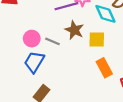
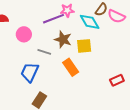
pink circle: (32, 39) -> (24, 34), moved
orange rectangle: (104, 68) -> (71, 67), moved

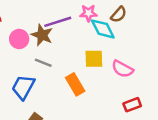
pink star: (67, 10) -> (88, 13), moved
pink semicircle: (116, 16) -> (122, 69), moved
brown star: (63, 39) -> (42, 35), moved

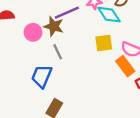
gray line: (43, 63) -> (58, 52), turned 49
orange rectangle: (75, 84) -> (125, 66), moved

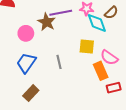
pink circle: (33, 32) -> (26, 33), moved
gray line: (58, 52) -> (59, 62), moved

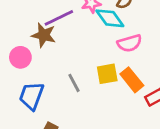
yellow square: (87, 46) -> (107, 74), moved
pink semicircle: (109, 58) -> (129, 43), moved, turned -36

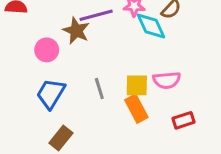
pink semicircle: (129, 43) -> (167, 80), moved
orange rectangle: (132, 80) -> (136, 109), moved

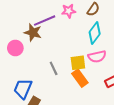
cyan diamond: (151, 26) -> (95, 33), moved, turned 70
blue trapezoid: (51, 94) -> (23, 89), moved

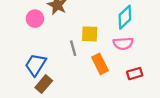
yellow square: (78, 63) -> (90, 34), moved

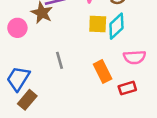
yellow square: (90, 34) -> (98, 24), moved
pink semicircle: (123, 43) -> (135, 57), moved
orange rectangle: (100, 64) -> (103, 71), moved

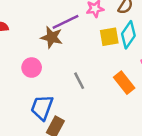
pink circle: (17, 28) -> (32, 68), moved

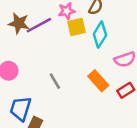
brown star: (52, 37) -> (19, 23), moved
yellow square: (109, 37) -> (76, 27), moved

